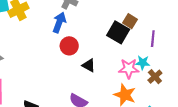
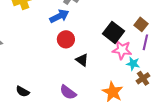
brown square: (130, 21) -> (141, 24), moved
blue arrow: (59, 22) -> (59, 16), turned 36
pink star: (129, 69) -> (122, 50), moved

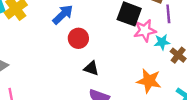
black triangle: (82, 60) -> (91, 68), moved

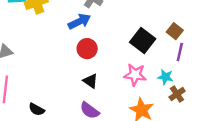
pink star: (145, 30) -> (135, 75), moved

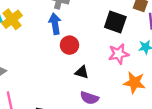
blue arrow: (79, 21) -> (55, 24), turned -54

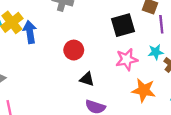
black square: (115, 22) -> (123, 25), turned -35
blue arrow: (55, 24) -> (30, 32), moved

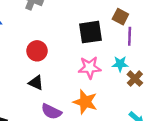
black triangle: (87, 79) -> (36, 83), moved
orange star: (144, 90) -> (85, 102), moved

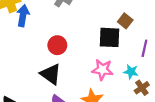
brown square: (120, 17) -> (125, 21), moved
black triangle: (36, 83) -> (51, 74), size x1.5

